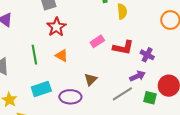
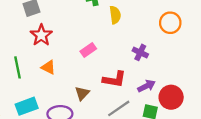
red L-shape: (123, 48) -> (114, 79), moved
purple cross: (147, 55) -> (140, 52), moved
purple arrow: (137, 76) -> (146, 86), moved

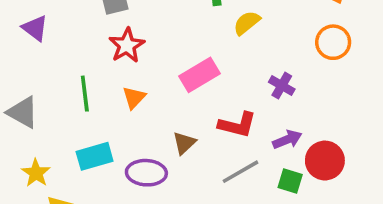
yellow semicircle: (115, 15) -> (247, 23), turned -126
pink rectangle: (88, 50) -> (200, 75), size x1.5
orange triangle: (48, 67) -> (134, 97), turned 42

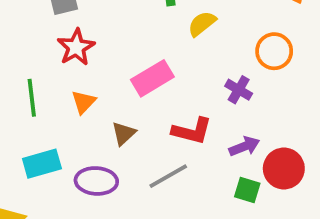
orange circle: (333, 42) -> (274, 51), moved
brown triangle: (184, 143) -> (124, 133), moved
gray line: (241, 172) -> (168, 176), moved

